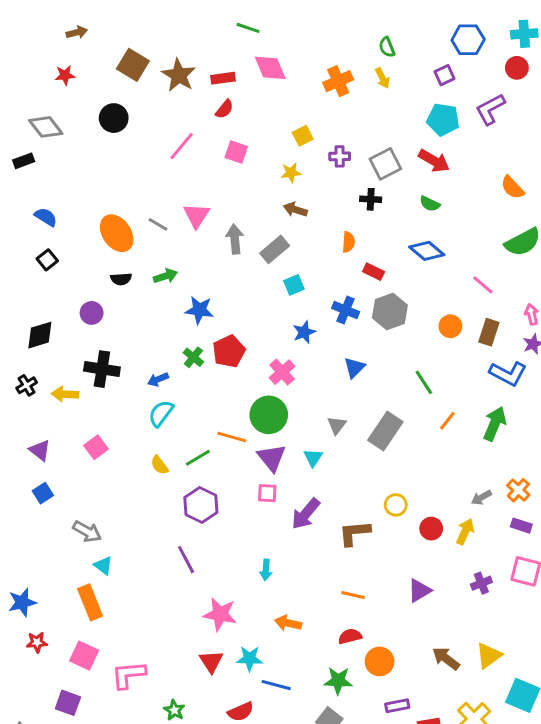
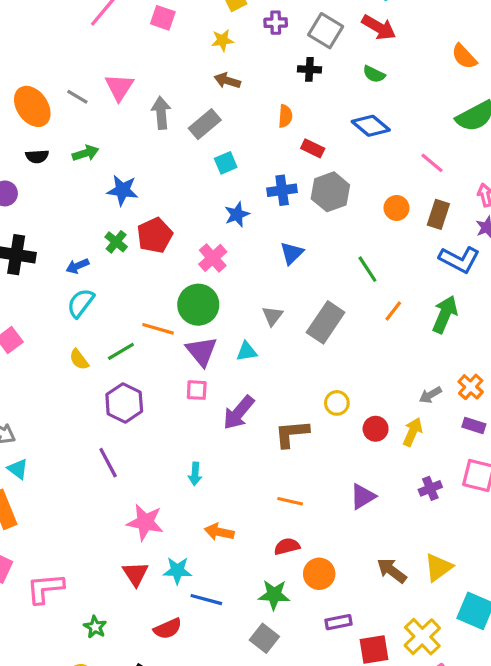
gray square: (385, 164) -> (326, 31), turned -32
blue cross: (346, 310) -> (282, 190), turned -30
cyan triangle: (313, 458) -> (247, 351), turned 48

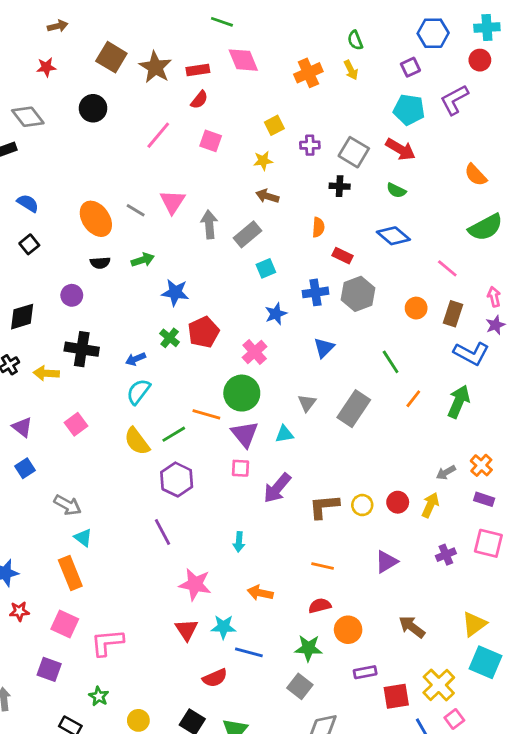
yellow semicircle: (79, 359) -> (137, 441), size x1.5
yellow circle: (337, 403) -> (362, 505), moved
yellow triangle: (438, 567) -> (474, 624), moved
green star: (95, 627) -> (99, 696), moved

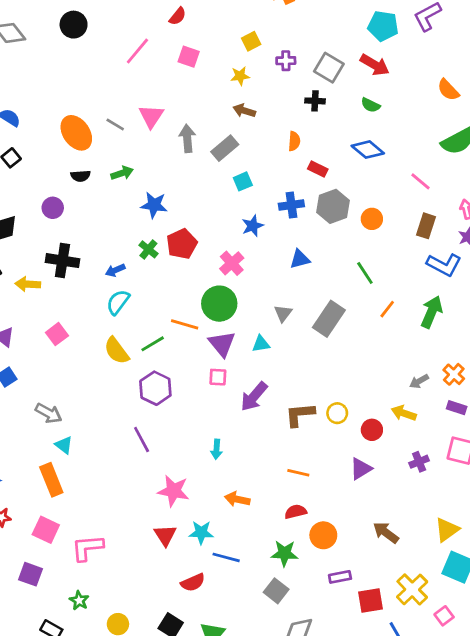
orange circle: (416, 308) -> (372, 219), moved
blue triangle: (324, 348) -> (300, 259), turned 30
red circle: (398, 502) -> (372, 430), moved
yellow arrow: (430, 505) -> (404, 413), turned -95
pink square: (454, 719) -> (444, 616), moved

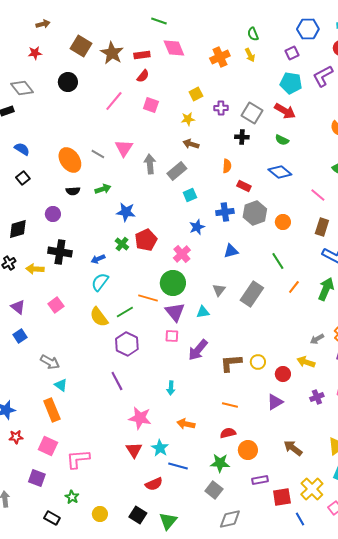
cyan star: (201, 533) -> (160, 448), turned 30

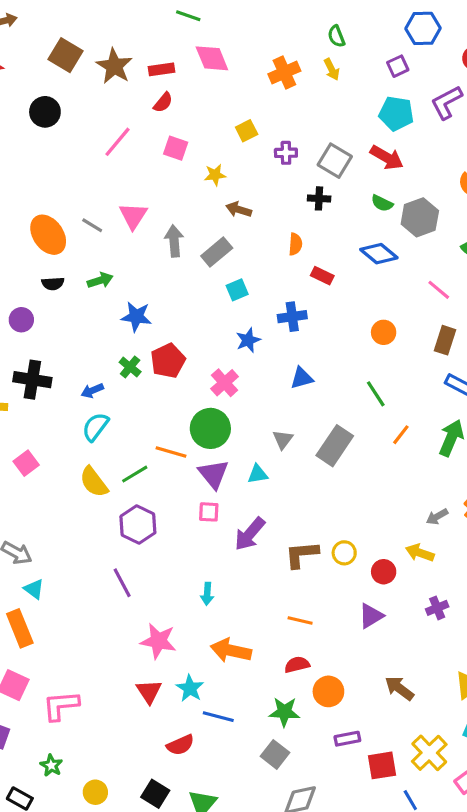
yellow star: (188, 119) -> (215, 175), moved
gray hexagon: (255, 213) -> (420, 217), moved
orange arrow: (186, 424) -> (231, 650), size x1.4

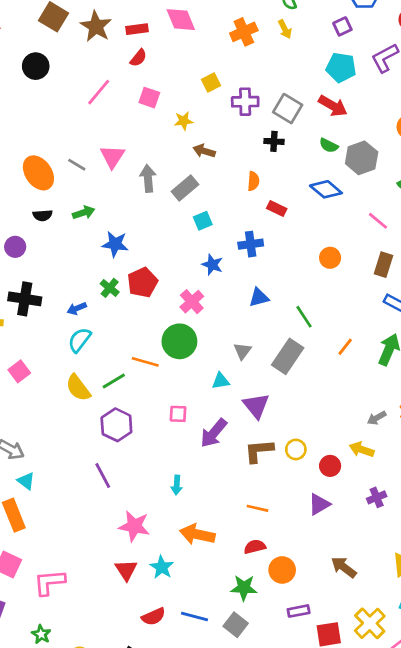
purple cross: (286, 153) -> (245, 102), size x1.4
blue star: (248, 340) -> (212, 265), turned -30
green line: (376, 394) -> (304, 317), moved
purple triangle: (213, 474) -> (256, 406), moved
blue line: (218, 717) -> (195, 617), moved

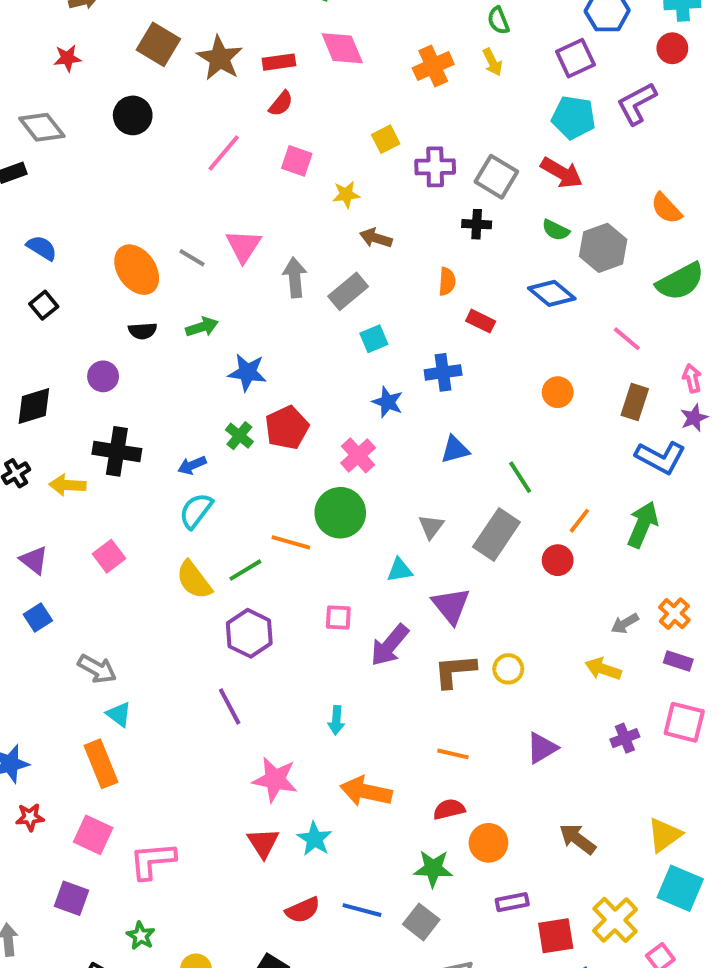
purple square: (342, 26) -> (575, 58), size x1.4
red circle: (330, 466) -> (558, 560), moved

